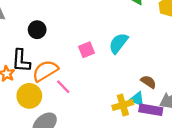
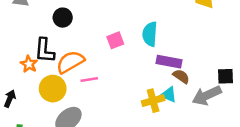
cyan semicircle: (118, 43) -> (150, 34), turned -35
pink line: (63, 87) -> (89, 79), turned -56
purple rectangle: (151, 110) -> (169, 62), moved

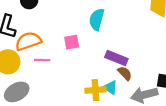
cyan semicircle: (150, 34) -> (97, 19), moved
pink square: (115, 40) -> (72, 42), moved

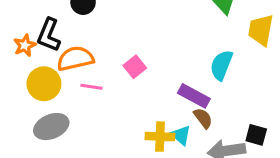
cyan semicircle: (97, 19) -> (221, 65), moved
pink square: (72, 42) -> (135, 67), turned -35

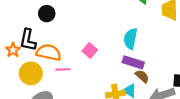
orange semicircle: (75, 59) -> (49, 52), turned 35
cyan semicircle: (221, 65) -> (130, 39), moved

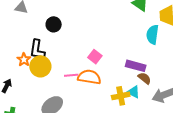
cyan semicircle: (130, 39) -> (152, 35), moved
orange semicircle: (49, 52) -> (89, 77), moved
yellow circle: (31, 73) -> (40, 66), moved

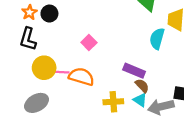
pink square: (95, 57) -> (89, 43), moved
orange star: (24, 60) -> (29, 12), moved
yellow circle: (40, 66) -> (44, 68), moved
cyan triangle: (133, 92) -> (140, 100), moved

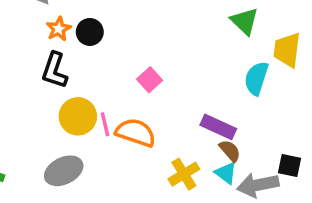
pink line: (62, 72) -> (105, 124), turned 72
yellow cross: (113, 102) -> (184, 174), turned -30

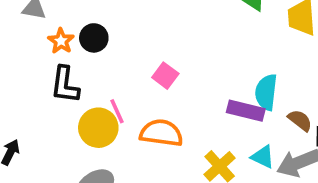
cyan semicircle: (256, 78) -> (266, 92), moved
pink line: (105, 124) -> (117, 111), moved
brown semicircle: (230, 151) -> (300, 120), moved

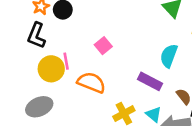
cyan semicircle: (266, 92) -> (169, 56), moved

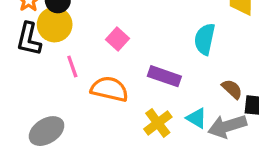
yellow circle: (51, 69) -> (55, 25), moved
purple rectangle: (150, 81) -> (164, 76), moved

